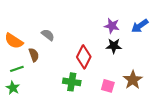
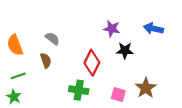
purple star: (112, 26) -> (112, 29), moved
blue arrow: (140, 26) -> (153, 29), turned 48
orange semicircle: (14, 41) -> (15, 45), turned 36
brown semicircle: (34, 55) -> (46, 60), moved

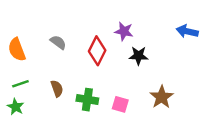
blue arrow: (153, 29) -> (187, 31), moved
brown semicircle: (46, 60) -> (57, 89), moved
red diamond: (92, 63) -> (97, 51), moved
pink square: (118, 95) -> (120, 104), moved

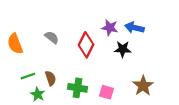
blue arrow: (187, 31) -> (134, 28), moved
green line: (20, 84) -> (28, 76), moved
green star: (16, 107) -> (38, 94), moved

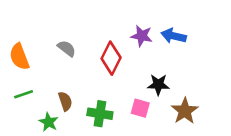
black star: (123, 49) -> (158, 85), moved
green line: (28, 76) -> (24, 94), moved
pink square: (107, 92) -> (140, 108), moved

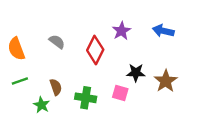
purple star: (142, 36) -> (121, 31), turned 30
blue arrow: (174, 36) -> (163, 31), moved
brown star: (185, 111) -> (166, 81), moved

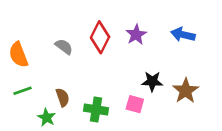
red diamond: (95, 50) -> (100, 37), moved

